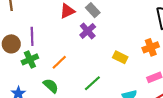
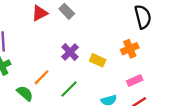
purple cross: (88, 31) -> (70, 52), moved
orange line: (59, 62) -> (42, 77), moved

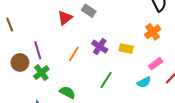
orange line: (42, 77) -> (74, 54), moved
pink rectangle: (135, 80) -> (156, 64), moved

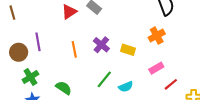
orange line: (74, 54) -> (74, 49), turned -49
green cross: (41, 73) -> (30, 77), moved
cyan semicircle: (144, 82) -> (126, 87), moved

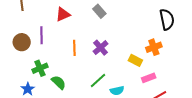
red triangle: (69, 12) -> (63, 14), moved
yellow rectangle: (128, 50) -> (135, 60), moved
green cross: (30, 77) -> (40, 68), moved

